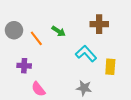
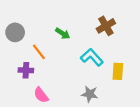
brown cross: (99, 24) -> (106, 26), turned -30
orange line: (36, 38) -> (39, 52), moved

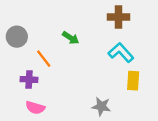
brown cross: (106, 26) -> (118, 17), moved, turned 30
cyan L-shape: (92, 57) -> (121, 53), moved
pink semicircle: (41, 95) -> (35, 108), moved, turned -35

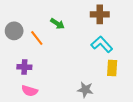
green arrow: (71, 38) -> (57, 24), moved
orange line: (44, 59) -> (37, 38), moved

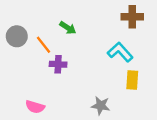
brown cross: (100, 14) -> (132, 17), moved
purple cross: (24, 67) -> (58, 64), moved

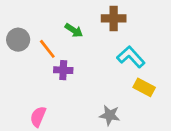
brown cross: (132, 17) -> (114, 18), moved
yellow rectangle: (132, 80) -> (144, 87), turned -66
pink semicircle: (35, 107) -> (38, 117), turned 96

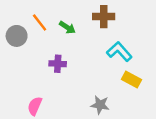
orange line: (47, 49) -> (40, 23), moved

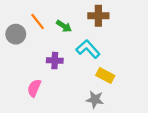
cyan L-shape: (119, 52) -> (88, 49), moved
yellow rectangle: (131, 79) -> (105, 75), moved
pink semicircle: (35, 106) -> (34, 88), moved

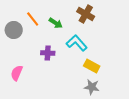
brown cross: (98, 16) -> (86, 14), turned 30
pink semicircle: (34, 88) -> (17, 73), moved
gray star: (95, 100) -> (92, 87), moved

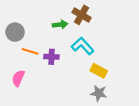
brown cross: (86, 14) -> (82, 15), moved
orange line: (33, 19) -> (30, 51), moved, turned -35
green arrow: (56, 23) -> (60, 25), turned -40

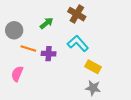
green arrow: (60, 25) -> (46, 23), moved, turned -32

